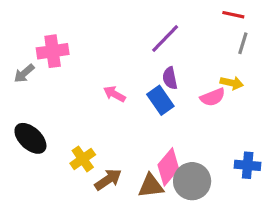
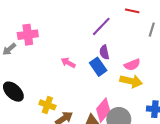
red line: (233, 15) -> (132, 11), moved
yellow arrow: (232, 83) -> (131, 81), moved, size x1.5
yellow cross: (83, 159) -> (47, 105), turned -35

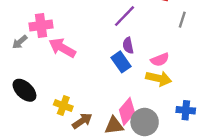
pink arrow: (68, 63) -> (62, 48), moved, size x1.6

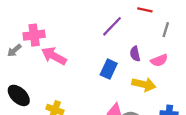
purple semicircle: (128, 45) -> (135, 54), moved
pink semicircle: (160, 60) -> (159, 60), moved
blue rectangle: (121, 62) -> (109, 69), turned 60

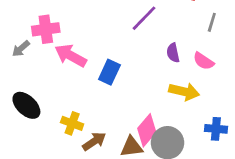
pink semicircle: (159, 60) -> (203, 61), turned 56
blue rectangle: (109, 69) -> (109, 72), moved

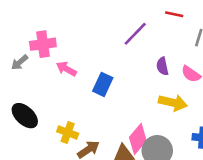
pink arrow: (71, 56) -> (66, 69), size x0.7

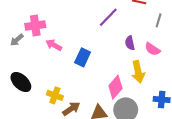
yellow arrow: (173, 103) -> (138, 72), turned 65
pink diamond: (138, 139) -> (115, 87), moved

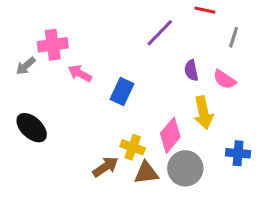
yellow cross: (55, 95) -> (133, 147), moved

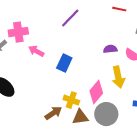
purple line: (160, 33) -> (70, 18), moved
purple semicircle: (191, 70) -> (110, 49), turned 96

